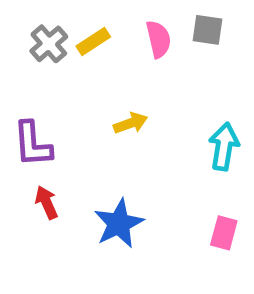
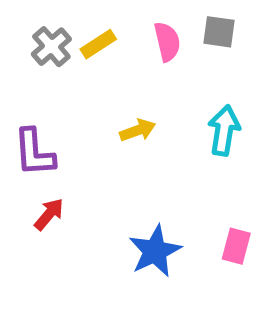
cyan arrow: (224, 147) -> (224, 130), moved
red arrow: (47, 203) -> (49, 214), turned 64
blue star: (119, 224) -> (155, 251), moved

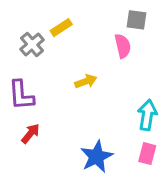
pink semicircle: (167, 42) -> (123, 46), moved
gray cross: (51, 47) -> (32, 44), moved
cyan arrow: (224, 130) -> (147, 115), moved

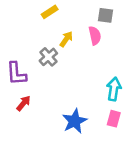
yellow rectangle: (61, 28) -> (50, 12), moved
gray cross: (32, 44) -> (48, 57), moved
yellow arrow: (86, 81) -> (66, 39), moved, turned -35

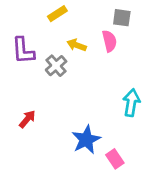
yellow arrow: (66, 39) -> (77, 45), turned -105
purple L-shape: (16, 74) -> (23, 51), moved
pink rectangle: (114, 119) -> (115, 159), moved, turned -49

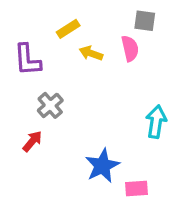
yellow rectangle: (57, 14) -> (68, 29), moved
gray cross: (56, 66) -> (50, 105), moved
pink rectangle: (115, 159) -> (137, 188), turned -60

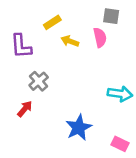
cyan arrow: (156, 122) -> (120, 94), turned 90
pink rectangle: (137, 188) -> (120, 144), moved, turned 30

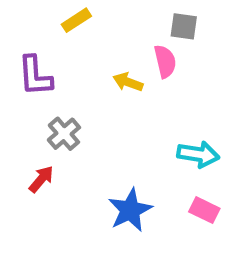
yellow rectangle: (52, 22) -> (76, 20), moved
yellow arrow: (70, 41) -> (128, 82), moved
pink rectangle: (120, 144) -> (204, 210), moved

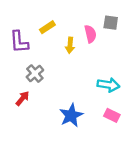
yellow rectangle: (76, 20) -> (47, 27), moved
gray square: (184, 26) -> (111, 23), moved
yellow arrow: (128, 82) -> (70, 45), turned -105

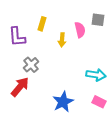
yellow rectangle: (47, 27) -> (42, 24), turned -40
red arrow: (22, 98) -> (20, 87), size x1.5

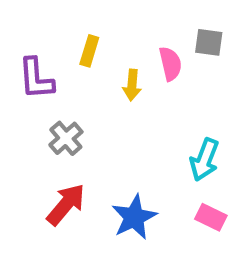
cyan arrow: (96, 75) -> (204, 160), turned 102
red arrow: (20, 87) -> (66, 204), moved

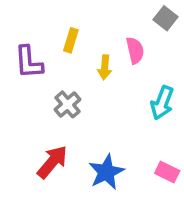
gray square: (209, 42) -> (165, 18), moved, turned 30
gray cross: (66, 138) -> (68, 104), moved
cyan arrow: (204, 160) -> (162, 103), moved

